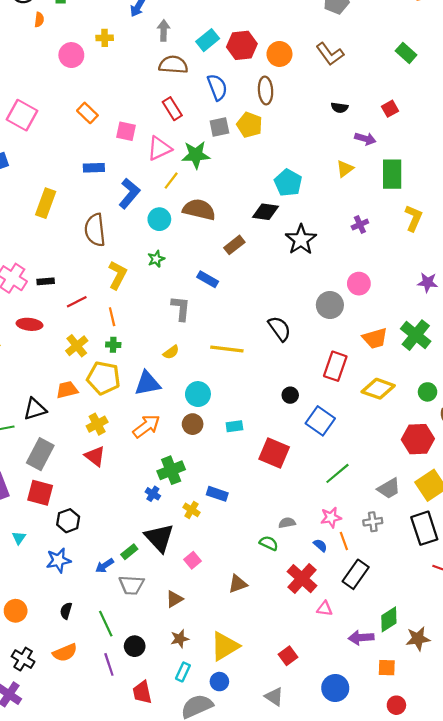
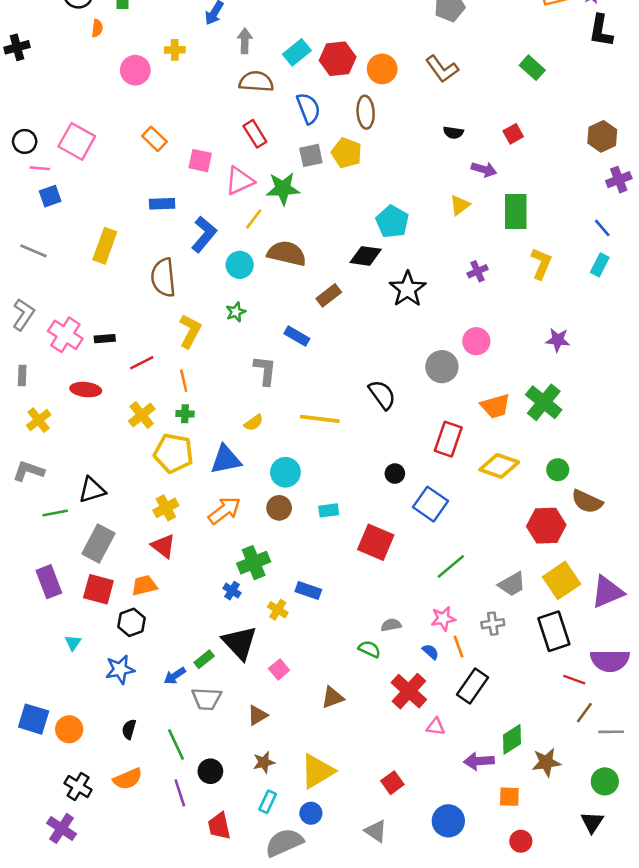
orange trapezoid: (67, 390) -> (144, 585), moved

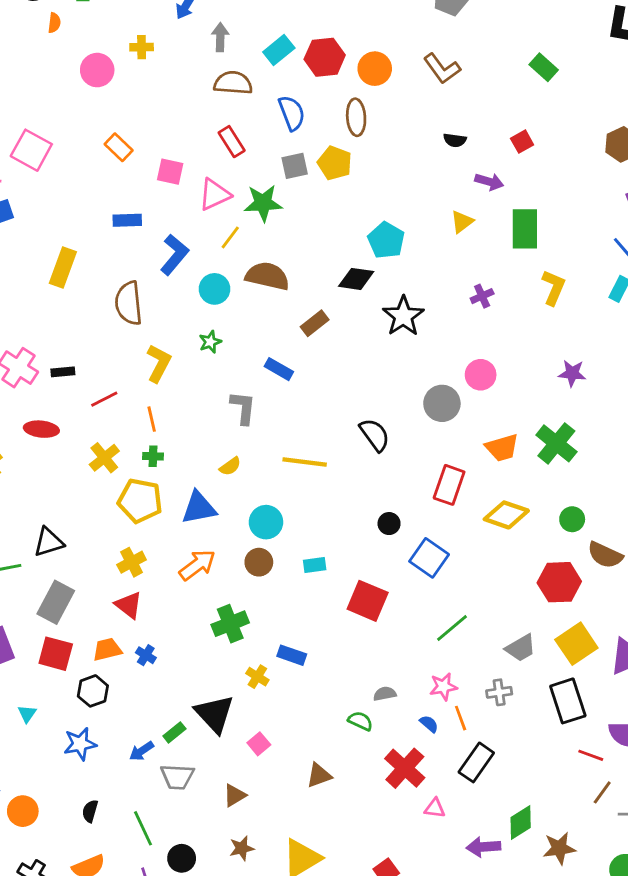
blue cross: (232, 591) -> (146, 655), moved

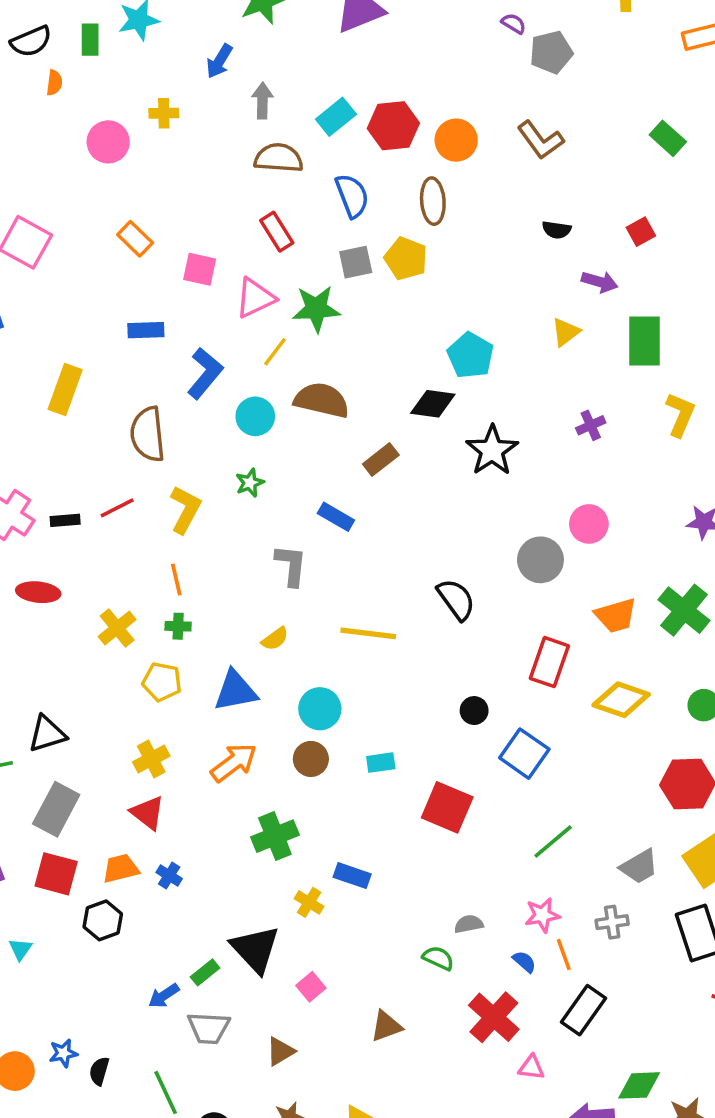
red line: (104, 399) -> (117, 508), moved
yellow pentagon: (140, 501) -> (162, 682), size x0.7
blue star: (80, 744) -> (63, 1053), moved, size x0.7
green diamond: (521, 823) -> (639, 1085), turned 30

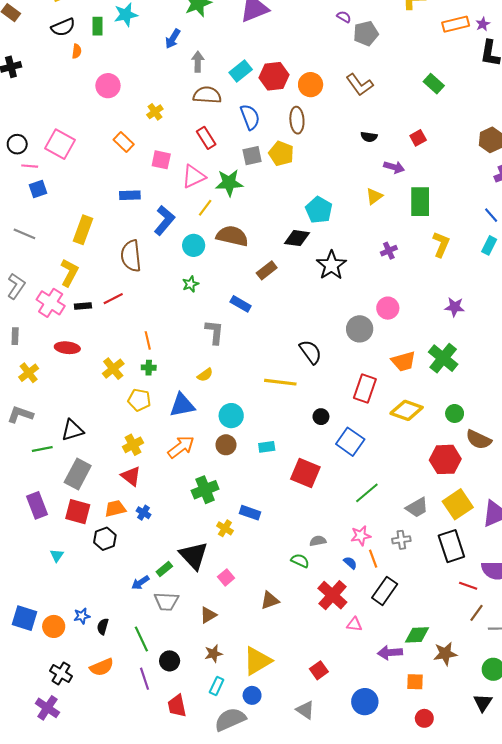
yellow cross: (164, 113) -> (155, 112), moved, turned -35
yellow L-shape: (185, 510) -> (69, 273), moved
yellow line: (368, 633) -> (280, 382), moved

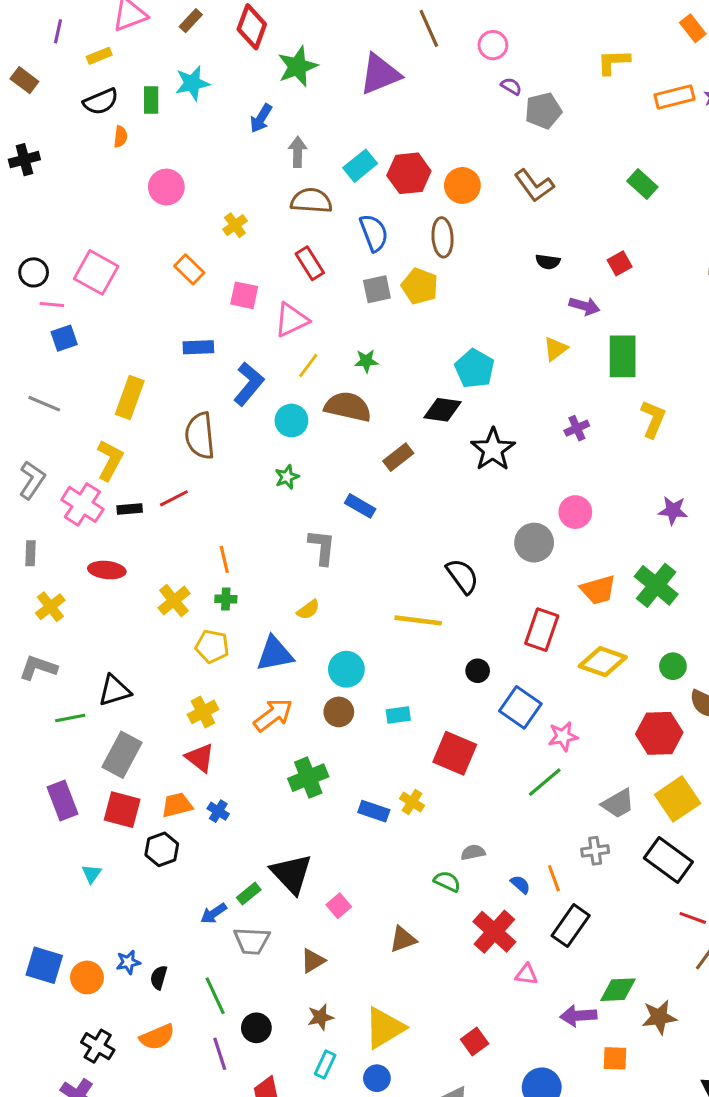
green star: (229, 183) -> (366, 361), moved, size x0.6
yellow cross: (225, 528) -> (412, 802), moved
pink star: (361, 536) -> (563, 736), moved
black rectangle: (451, 546) -> (668, 860), turned -36

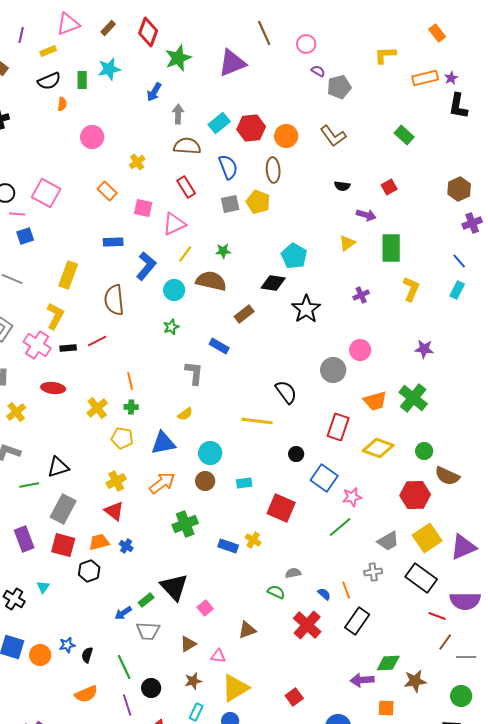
pink triangle: (526, 974) -> (218, 656), moved
black cross: (98, 1046) -> (14, 599), moved

